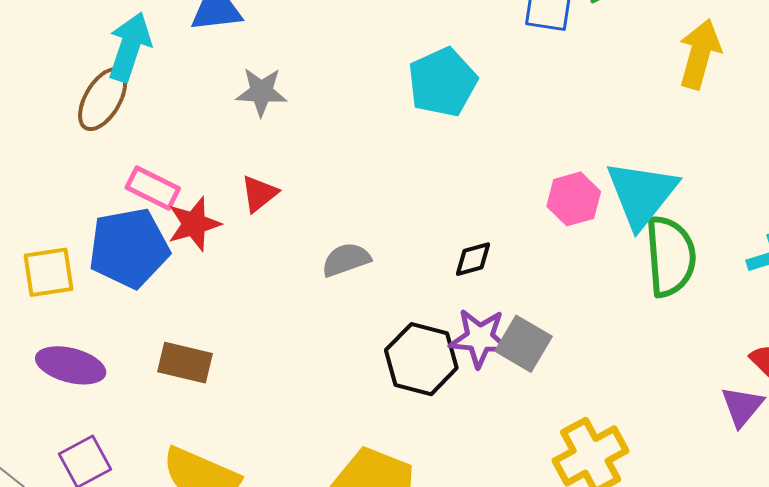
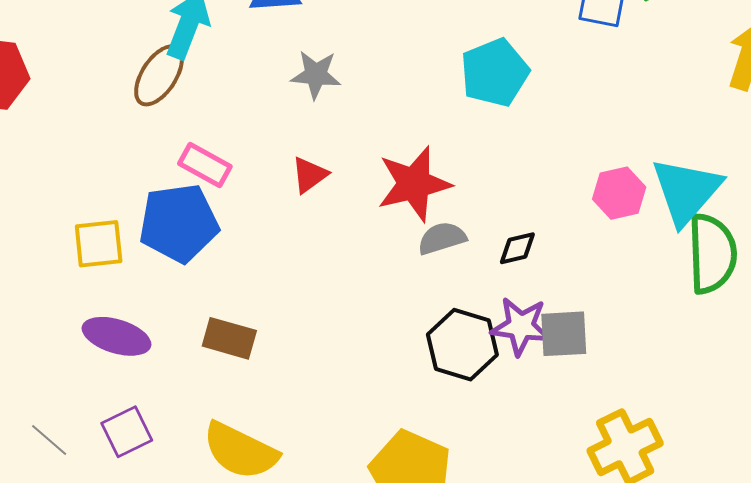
red star: (194, 224) -> (414, 184), moved, size x1.4
gray semicircle: (346, 260) -> (442, 238), moved
gray square: (524, 344) -> (564, 334), turned -36

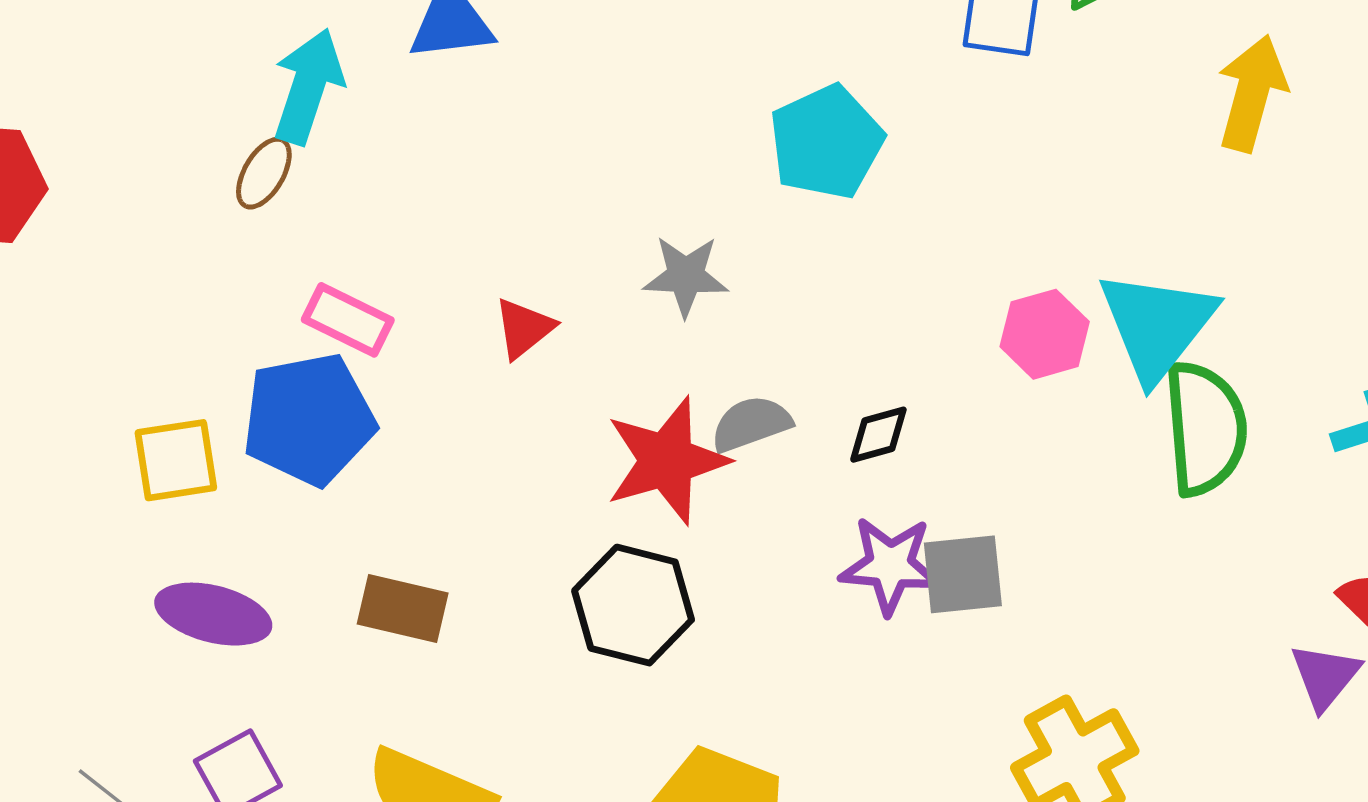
brown ellipse: (159, 75) -> (264, 173), size x0.7
gray star: (316, 75) -> (686, 276), moved
red star: (414, 184) -> (667, 461), moved
black hexagon: (462, 345) -> (633, 605), moved

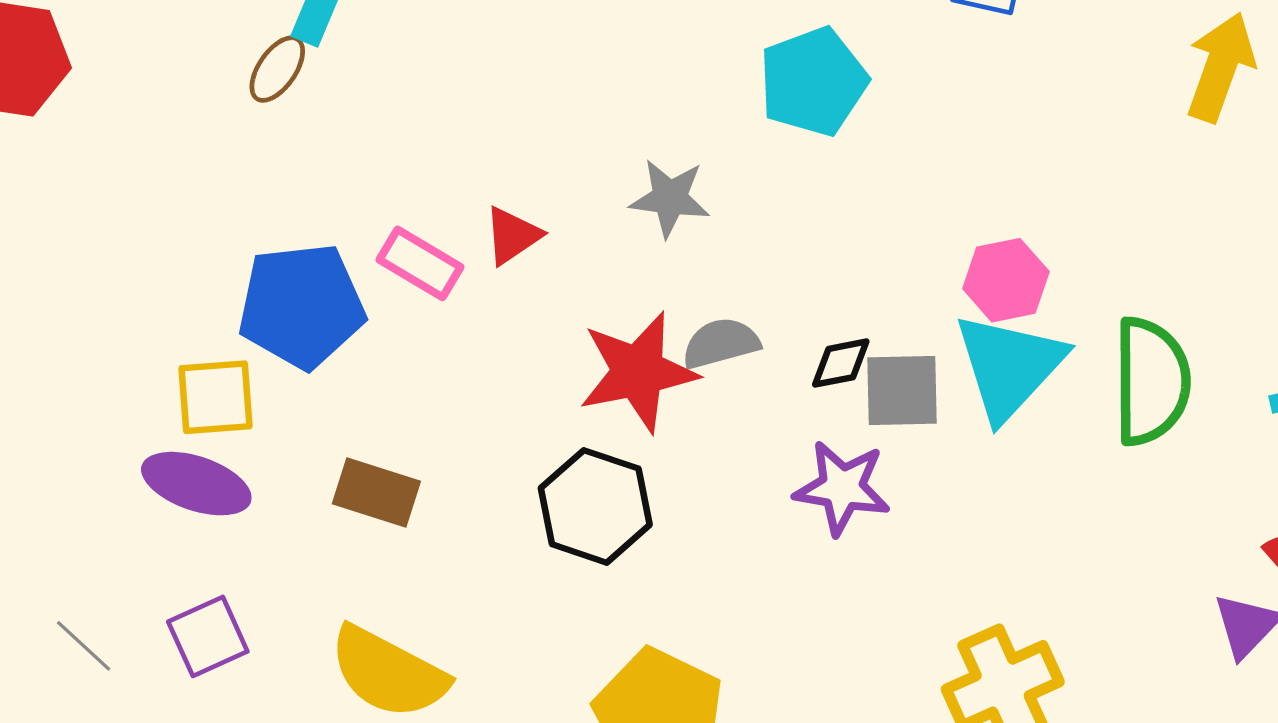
pink rectangle: (348, 320) -> (420, 263), moved
cyan triangle: (1157, 325) -> (1009, 366), moved
yellow square: (176, 460) -> (215, 397), moved
gray square: (963, 574) -> (902, 390), moved

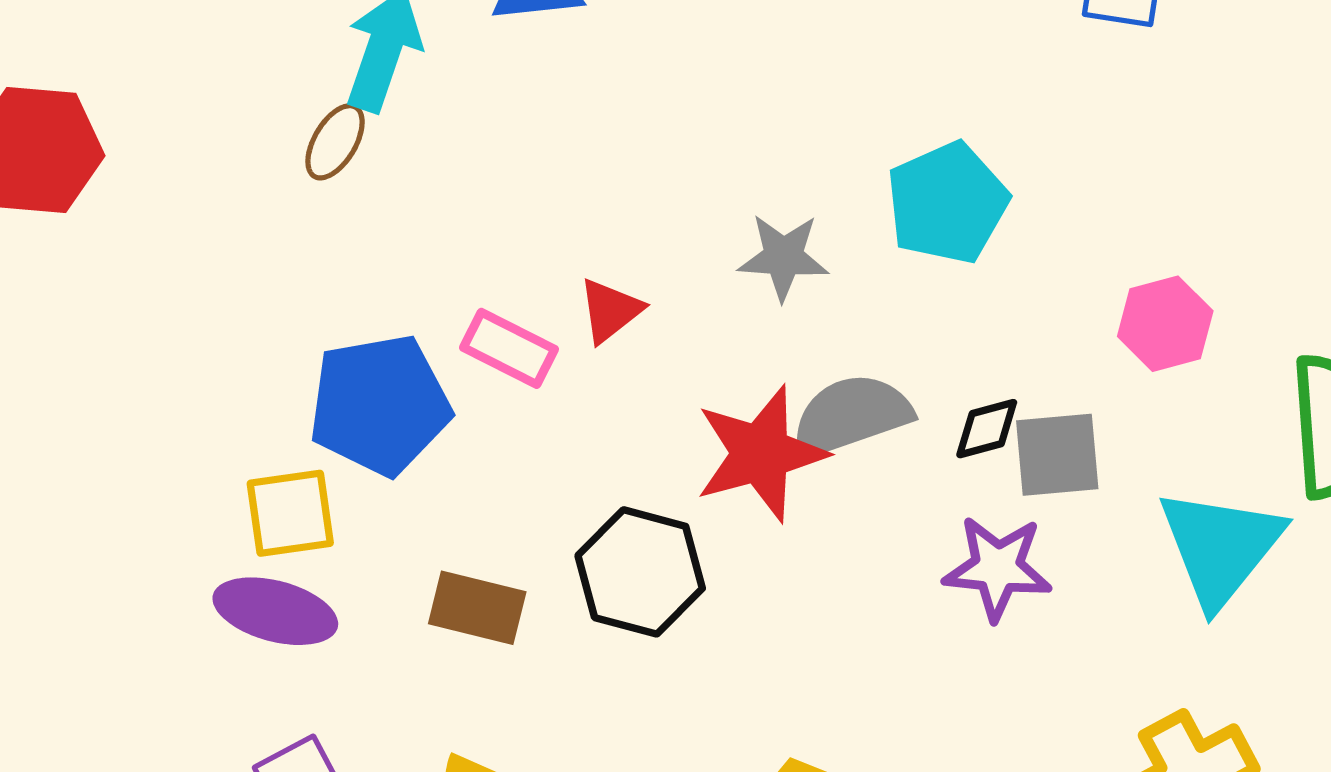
cyan pentagon: (813, 82) -> (947, 203), moved
gray semicircle: (721, 343) -> (851, 415), size x1.4
cyan triangle: (1009, 366) -> (1220, 547), moved
black hexagon: (595, 506) -> (640, 572), moved

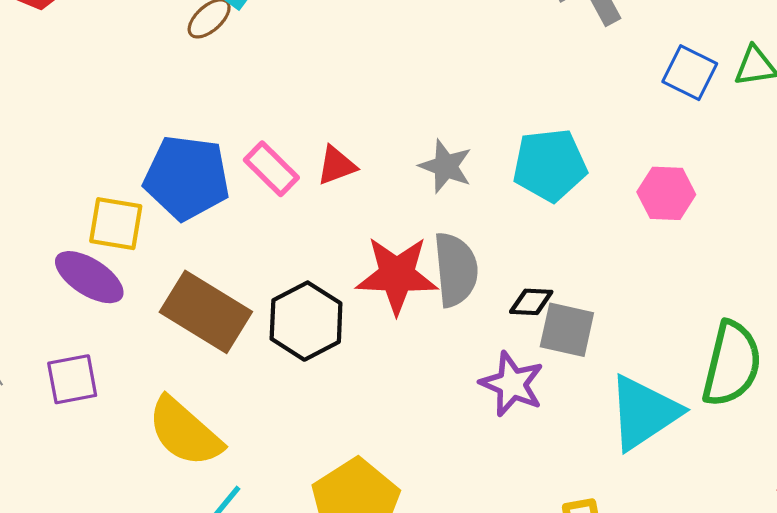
pink hexagon: (1165, 324) -> (666, 193), moved
gray semicircle: (851, 415) -> (456, 270), turned 86
brown rectangle: (477, 608) -> (206, 312), size x1.5

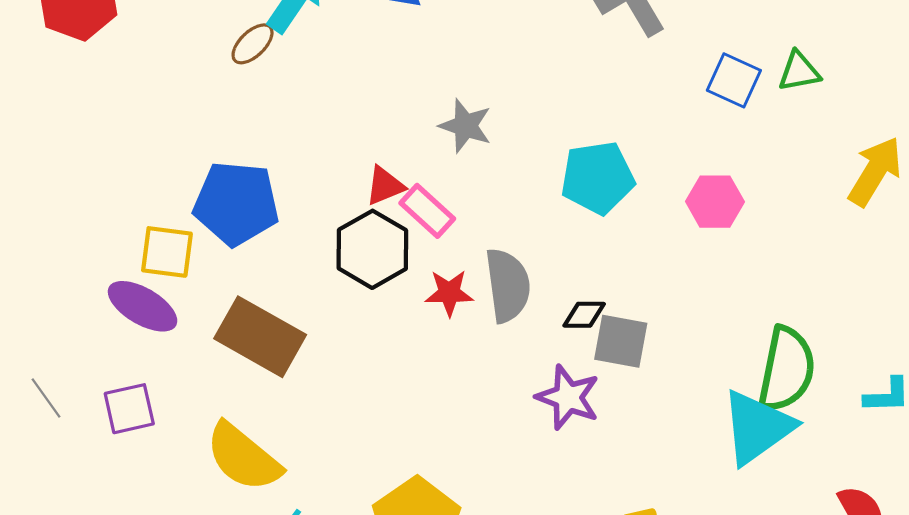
gray star: (446, 166) -> (465, 126), moved
pink rectangle: (271, 169) -> (427, 211), moved
red star: (397, 275) -> (449, 293), size x0.6
black hexagon: (306, 321) -> (372, 249), moved
cyan triangle: (644, 413) -> (757, 427), moved

